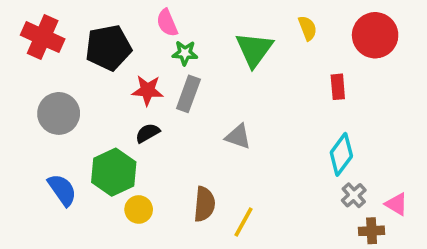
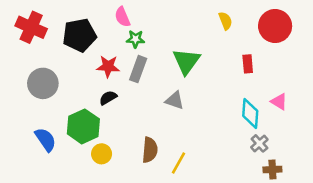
green triangle: (254, 49) -> (186, 61), moved
cyan diamond: (341, 154) -> (250, 113), turned -32
pink triangle: (396, 204) -> (279, 102), moved

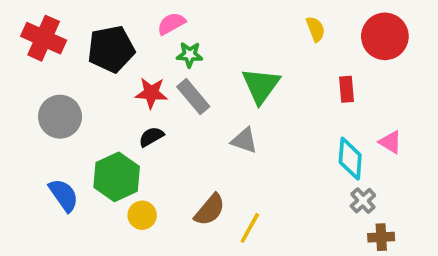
pink semicircle: (122, 17) -> (171, 24), turned 84
gray rectangle: (138, 69) -> (193, 97), turned -60
brown semicircle: (150, 150) -> (210, 210), turned 35

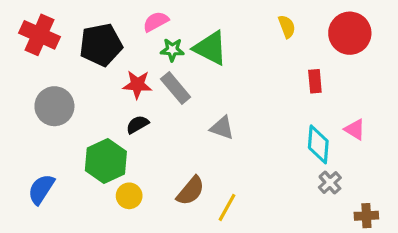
green triangle: (261, 86) -> (210, 48), moved, turned -39
blue semicircle: (64, 195) -> (41, 189), moved, turned -112
brown cross: (381, 237) -> (366, 216), moved

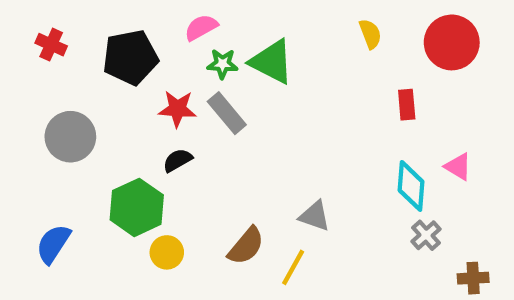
red cross: (40, 35) -> (51, 45), size x0.6
gray triangle: (222, 128) -> (315, 216), moved

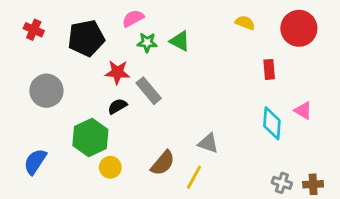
yellow semicircle: (370, 34) -> (245, 23), turned -48
green triangle: (272, 62) -> (180, 41), size x0.7
gray rectangle: (227, 113) -> (149, 91), moved
gray cross: (426, 235) -> (282, 183), moved, turned -30

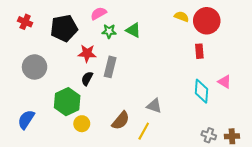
red circle: (299, 28) -> (207, 21), moved
gray rectangle: (149, 91) -> (110, 67), turned 54
black semicircle: (117, 106) -> (87, 79), turned -32

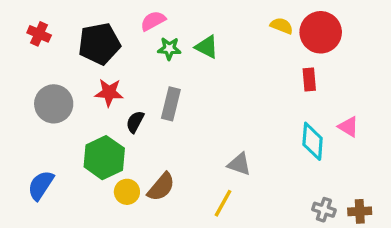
red star: (87, 53) -> (109, 92), moved
brown semicircle: (121, 121) -> (161, 187), moved

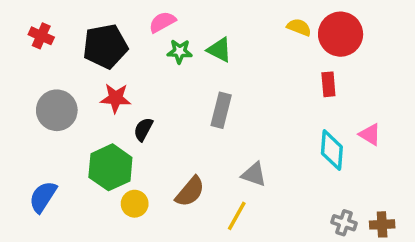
gray rectangle: (171, 104) -> (221, 110), moved
brown semicircle: (161, 187) -> (190, 192), moved

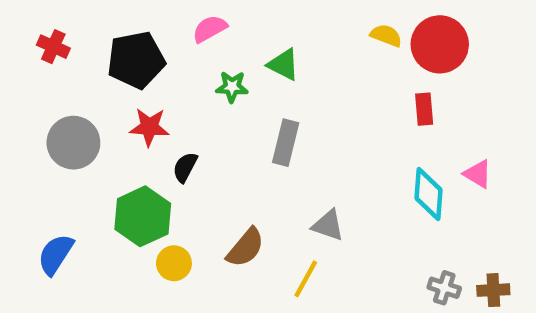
green star: (180, 51) -> (232, 87), moved

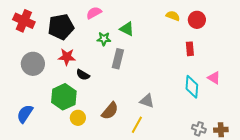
red circle: (440, 44) -> (197, 20), size x0.7
red cross: (53, 47) -> (24, 21), size x1.5
gray rectangle: (286, 143) -> (118, 59), moved
black semicircle: (185, 167) -> (83, 75), turned -88

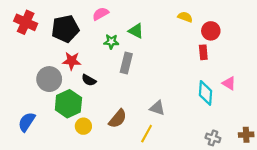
red circle: (197, 20) -> (211, 31), moved
gray circle: (33, 64) -> (49, 79), moved
brown cross: (221, 130) -> (246, 135), moved

